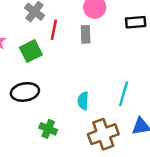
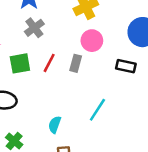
red line: (54, 30) -> (49, 63), moved
cyan line: (124, 94) -> (97, 110), moved

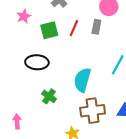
cyan semicircle: (55, 125) -> (82, 80), size x1.6

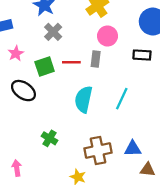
red line: (74, 28) -> (71, 62), turned 70
black ellipse: (37, 62) -> (23, 91), moved, turned 35
cyan semicircle: (82, 80) -> (84, 99), moved

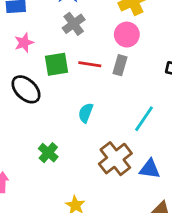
pink circle: (107, 36) -> (127, 35), moved
cyan semicircle: (84, 99) -> (86, 113), moved, size x0.6
blue triangle: (133, 149) -> (150, 169), moved
brown cross: (98, 151) -> (115, 159), moved, turned -36

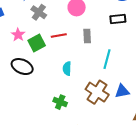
pink star: (24, 43) -> (18, 35), moved
gray rectangle: (120, 65) -> (87, 36), moved
green cross: (48, 153) -> (60, 102), moved

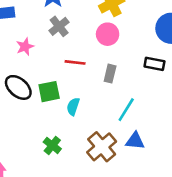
green square: (37, 43) -> (49, 92), moved
blue triangle: (122, 91) -> (135, 141), moved

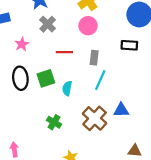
black ellipse: (18, 87) -> (20, 78), turned 50
cyan line: (126, 110) -> (100, 80), moved

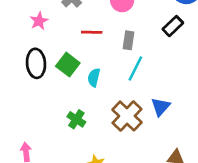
black rectangle: (129, 45) -> (173, 26), turned -49
green square: (46, 78) -> (68, 65), turned -36
blue triangle: (121, 110) -> (160, 107), turned -49

